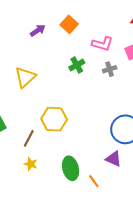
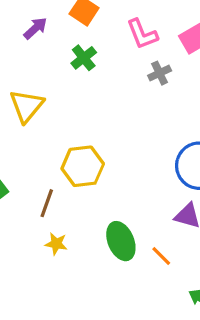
pink L-shape: (102, 44) -> (142, 34), turned 60
green cross: (77, 65) -> (84, 58), moved

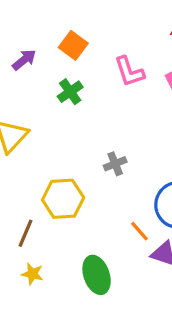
gray cross: (160, 73) -> (115, 164), moved
orange line: (161, 256) -> (140, 231), moved

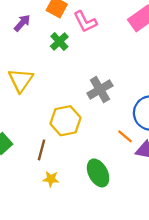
pink L-shape: (129, 72) -> (85, 22), moved
gray cross: (115, 164) -> (100, 90), size x1.5

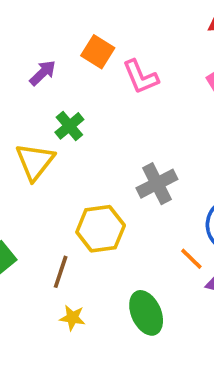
green cross: (59, 41) -> (69, 126), moved

